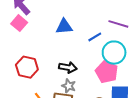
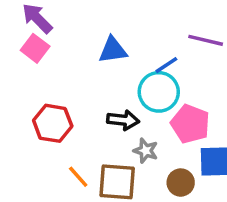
cyan circle: (114, 53) -> (159, 92), moved
gray star: (69, 86) -> (146, 151), moved

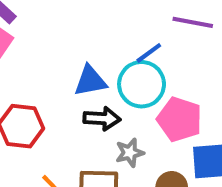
blue triangle: (113, 50) -> (90, 81), moved
gray star: (146, 151) -> (130, 153), turned -30

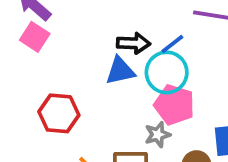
black arrow: (102, 119) -> (133, 43), moved
pink pentagon: (180, 119) -> (174, 105), moved

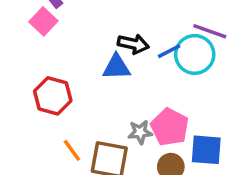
cyan circle: (167, 72) -> (195, 54), moved
pink pentagon: (174, 105) -> (170, 127), moved

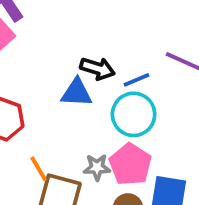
cyan circle: (195, 54) -> (134, 114), moved
orange line: (72, 150) -> (39, 169), moved

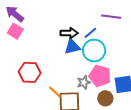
blue triangle: (77, 93) -> (72, 47), moved

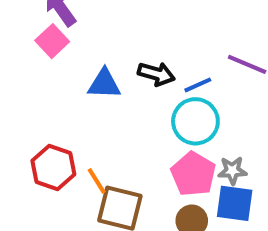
blue triangle: (72, 47) -> (104, 84), moved
red hexagon: (30, 72) -> (53, 168), moved
gray star: (84, 82) -> (232, 171), moved

